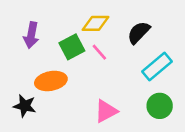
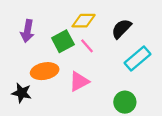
green circle: (160, 106) -> (125, 102), moved
pink triangle: (106, 111) -> (79, 81), moved

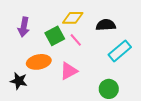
black semicircle: (121, 29) -> (106, 25), turned 42

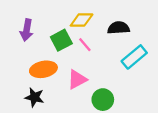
black star: (19, 81) -> (34, 97), moved
green circle: (109, 89) -> (103, 100), moved

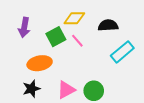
pink triangle: (77, 79) -> (66, 90), moved
black star: (34, 97) -> (31, 89), turned -30

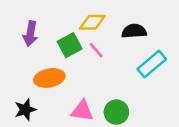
black star: (31, 89) -> (25, 110), moved
pink triangle: (66, 90) -> (82, 111), turned 36

